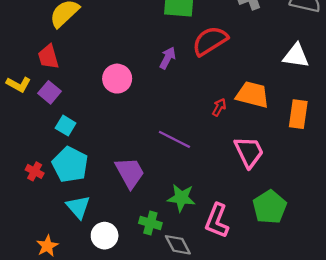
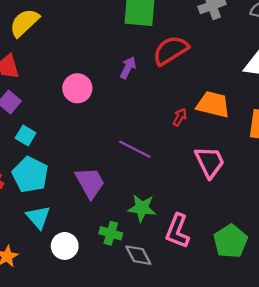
green pentagon: (270, 207) -> (230, 241), moved

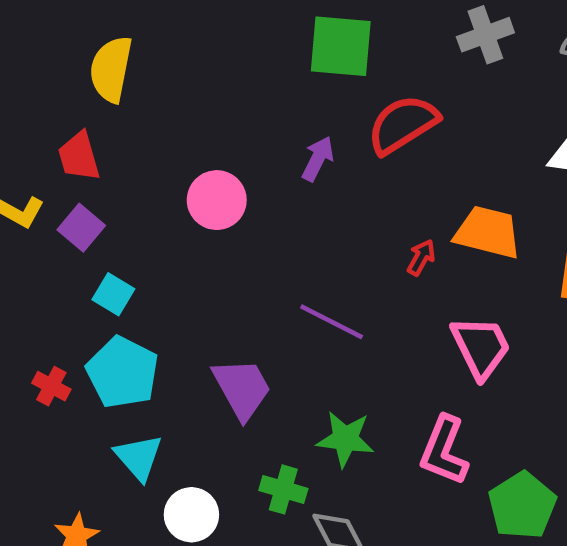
yellow semicircle: (24, 23) -> (111, 69), turned -36
pink L-shape: (177, 231) -> (444, 450), moved

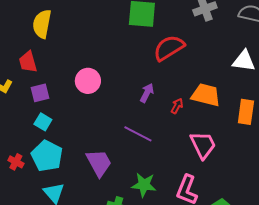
purple arrow: (318, 159) -> (147, 93), moved
purple square: (81, 228) -> (40, 93), moved, turned 36

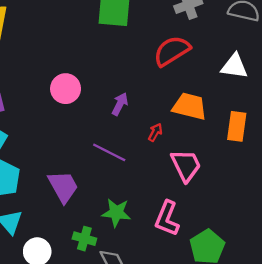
red semicircle: (169, 48) -> (172, 51), moved
pink circle: (88, 81) -> (66, 89), moved
red arrow: (177, 106) -> (155, 132), moved

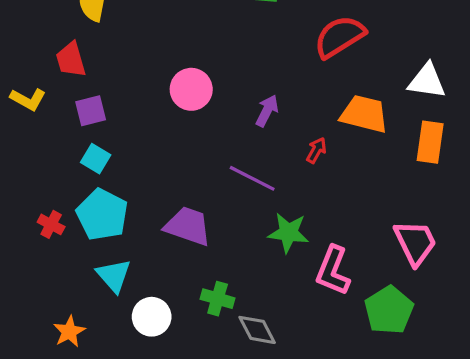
white triangle: (234, 66) -> (427, 81), moved
pink trapezoid: (186, 165) -> (415, 243), moved
purple trapezoid: (63, 187) -> (188, 226), turned -42
green star: (116, 213) -> (288, 233), moved

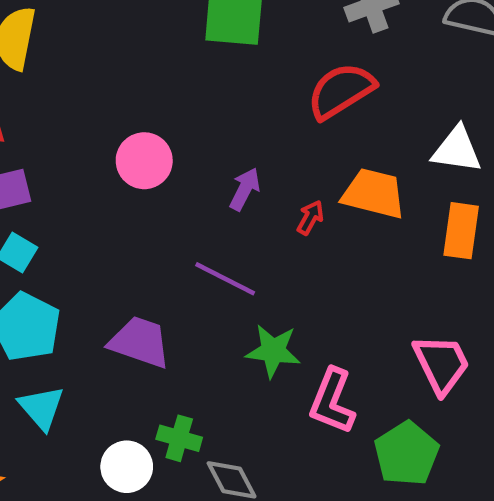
red arrow: (316, 150) -> (310, 218), moved
white circle: (152, 317) -> (127, 467), moved

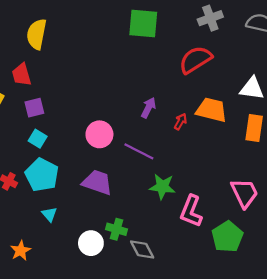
pink circle: (144, 161) -> (99, 134), moved
cyan triangle: (41, 408) -> (49, 214), size x0.7

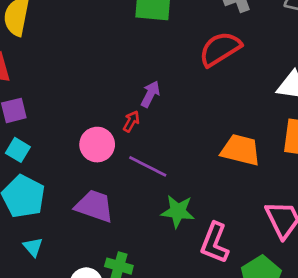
purple arrow: (148, 108) -> (150, 94), moved
orange trapezoid: (211, 110) -> (241, 150), moved
red arrow: (180, 122) -> (131, 121), moved

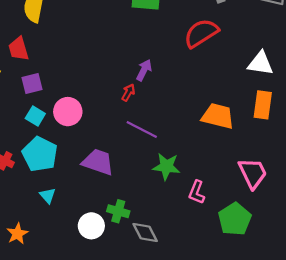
pink circle: (97, 145) -> (68, 112), moved
pink L-shape: (215, 243) -> (197, 192), size x0.7

